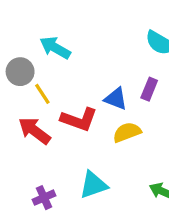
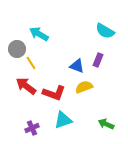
red L-shape: (79, 119) -> (54, 93), moved

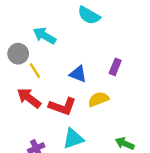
cyan semicircle: (105, 31) -> (89, 15), moved
blue triangle: (77, 66) -> (78, 74), moved

